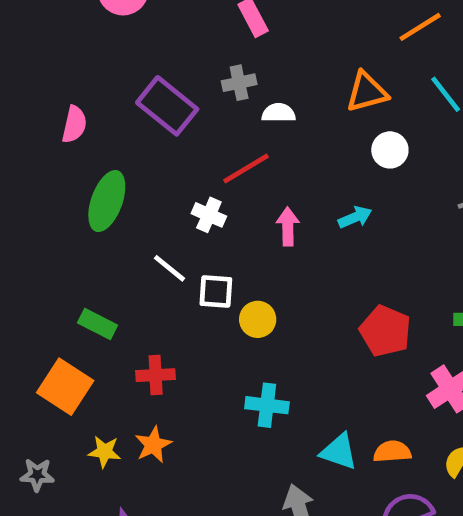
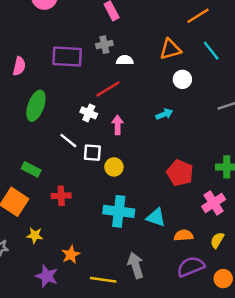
purple rectangle: (167, 106) -> (67, 57), turned -36
pink arrow: (288, 227) -> (118, 125), moved
cyan cross: (267, 405) -> (119, 211), size x1.4
orange star: (153, 445) -> (71, 255), moved
cyan triangle: (339, 452) -> (156, 217), moved

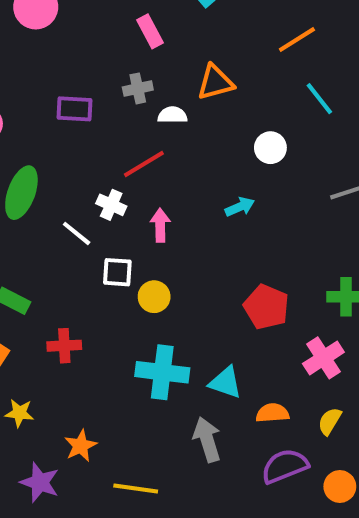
orange triangle: (170, 49) -> (215, 82), moved
purple rectangle: (67, 57) -> (74, 109), size x0.7
white line: (68, 141) -> (77, 233), moved
gray arrow: (136, 265) -> (207, 440), moved

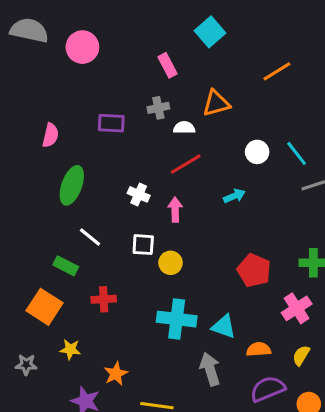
cyan line: (319, 99) -> (297, 153), moved
red line: (144, 164) -> (186, 164), moved
white line: (77, 233) -> (90, 237), moved

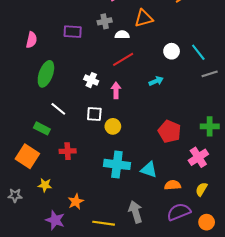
gray arrow: (210, 369) -> (136, 212), moved

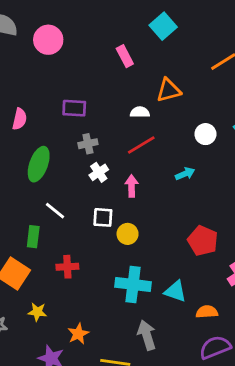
gray cross: (105, 21) -> (88, 144), moved
white cross: (91, 80) -> (99, 172), turned 32
green rectangle: (42, 128) -> (33, 237), turned 70
gray arrow: (136, 212) -> (147, 335), moved

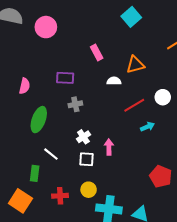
pink rectangle: (125, 56) -> (97, 52), moved
red line: (141, 145) -> (134, 105), moved
white cross: (99, 172) -> (83, 137), moved
pink arrow: (132, 186) -> (109, 147), moved
yellow circle: (128, 234) -> (89, 190), moved

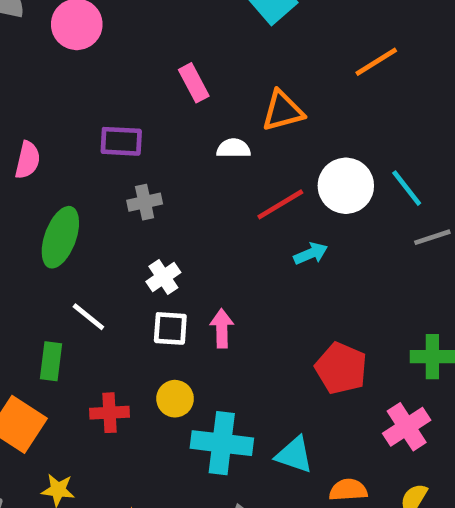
white circle: (163, 97) -> (346, 186), size x1.5
pink arrow: (109, 147) -> (222, 328), moved

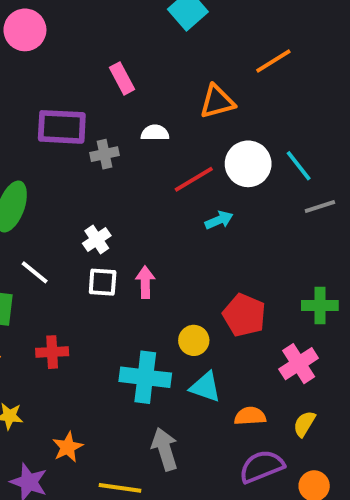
orange triangle: (283, 111) -> (217, 102), moved
purple rectangle: (121, 141) -> (62, 127), size x1.4
gray cross: (145, 202) -> (105, 154), moved
yellow circle: (175, 399) -> (194, 340), moved

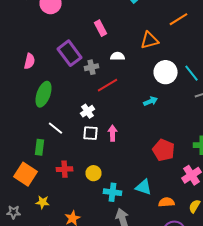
purple rectangle: (62, 127) -> (70, 53), turned 50
red line: (194, 179) -> (108, 85), moved
yellow circle: (194, 340) -> (94, 173), moved
cyan cross: (145, 377) -> (112, 192), moved, size x0.7

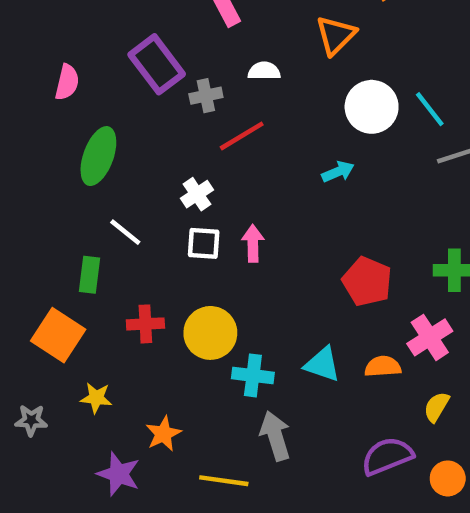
orange triangle: (150, 40) -> (336, 35), turned -30
yellow circle: (94, 173) -> (210, 333), size x1.5
orange semicircle: (166, 202) -> (383, 367), moved

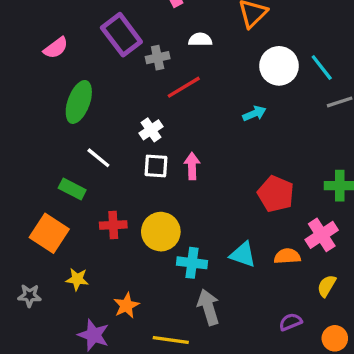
pink semicircle: (67, 82) -> (56, 48), turned 40
green rectangle: (89, 275) -> (72, 189), turned -70
purple semicircle: (387, 456) -> (290, 322), size x0.6

